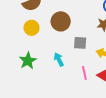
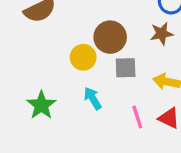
brown circle: (61, 21) -> (110, 37), moved
yellow circle: (31, 28) -> (83, 57), moved

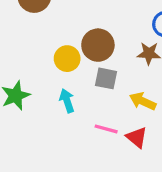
pink line: (137, 117) -> (106, 129), turned -70

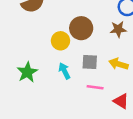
gray square: (106, 78) -> (90, 62), moved
red triangle: (137, 137) -> (121, 101), moved

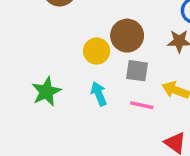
gray square: (90, 62) -> (137, 71), moved
pink line: (95, 87) -> (142, 105), moved

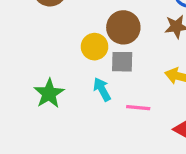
gray square: (137, 71) -> (122, 62), moved
pink line: (142, 105) -> (138, 108), moved

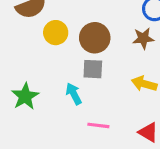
yellow circle: (95, 47) -> (56, 33), moved
pink line: (138, 108) -> (98, 125), moved

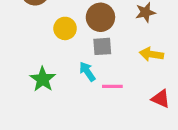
yellow circle: (56, 33) -> (65, 28), moved
pink line: (98, 125) -> (112, 86), moved

